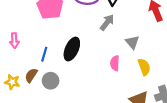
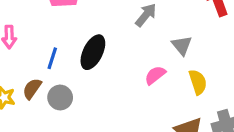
pink semicircle: (115, 63) -> (155, 75), turned 48

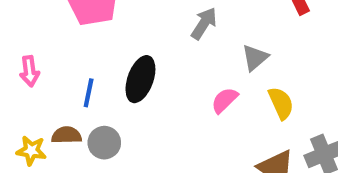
gray triangle: (182, 45) -> (255, 58), turned 35
brown semicircle: (32, 89) -> (66, 135), turned 60

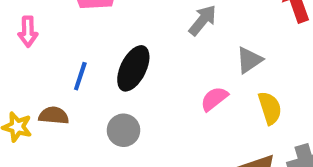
pink arrow: (30, 71) -> (28, 32), moved
gray circle: (104, 143) -> (123, 130), moved

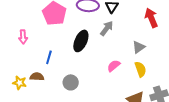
gray triangle: (249, 60) -> (139, 47), moved
black ellipse: (133, 68) -> (81, 41), moved

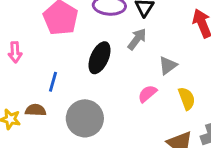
gray triangle: (139, 47) -> (168, 65), moved
gray circle: (71, 82) -> (85, 118), size x1.6

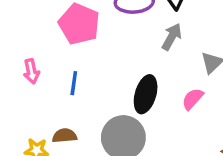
black ellipse: (100, 58) -> (146, 94), moved
blue line: (53, 82) -> (74, 83), moved

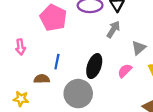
blue line: (74, 83) -> (57, 62), moved
brown semicircle: (65, 136) -> (42, 79), moved

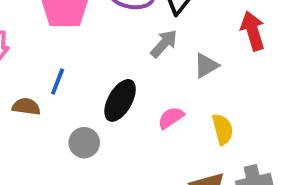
gray triangle: (139, 48) -> (206, 66), moved
gray circle: (78, 94) -> (84, 143), size x0.6

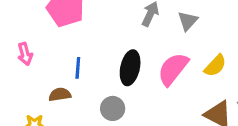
pink semicircle: (171, 118) -> (173, 69), size x1.6
yellow semicircle: (223, 129) -> (215, 66), turned 75

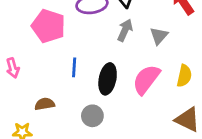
yellow semicircle: (215, 66) -> (184, 76), turned -30
blue line: (78, 68) -> (74, 67), moved

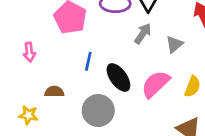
black ellipse: (108, 79) -> (118, 77), turned -56
gray circle: (92, 116) -> (98, 110), size x1.5

